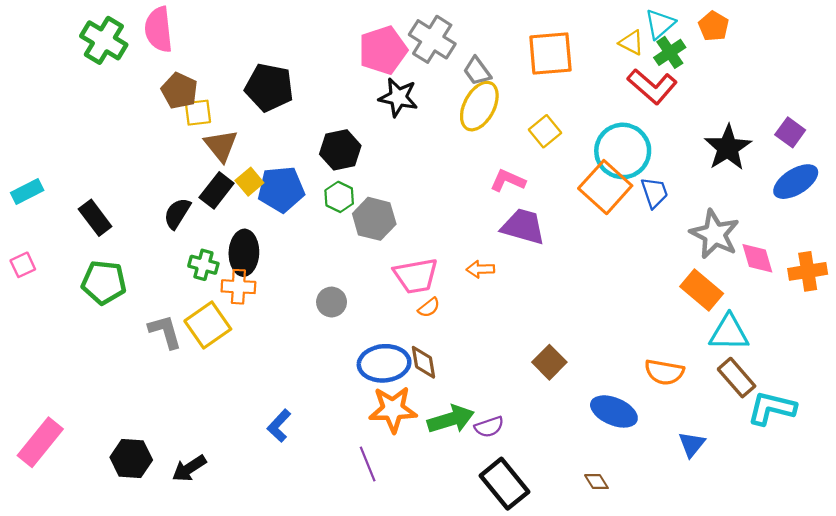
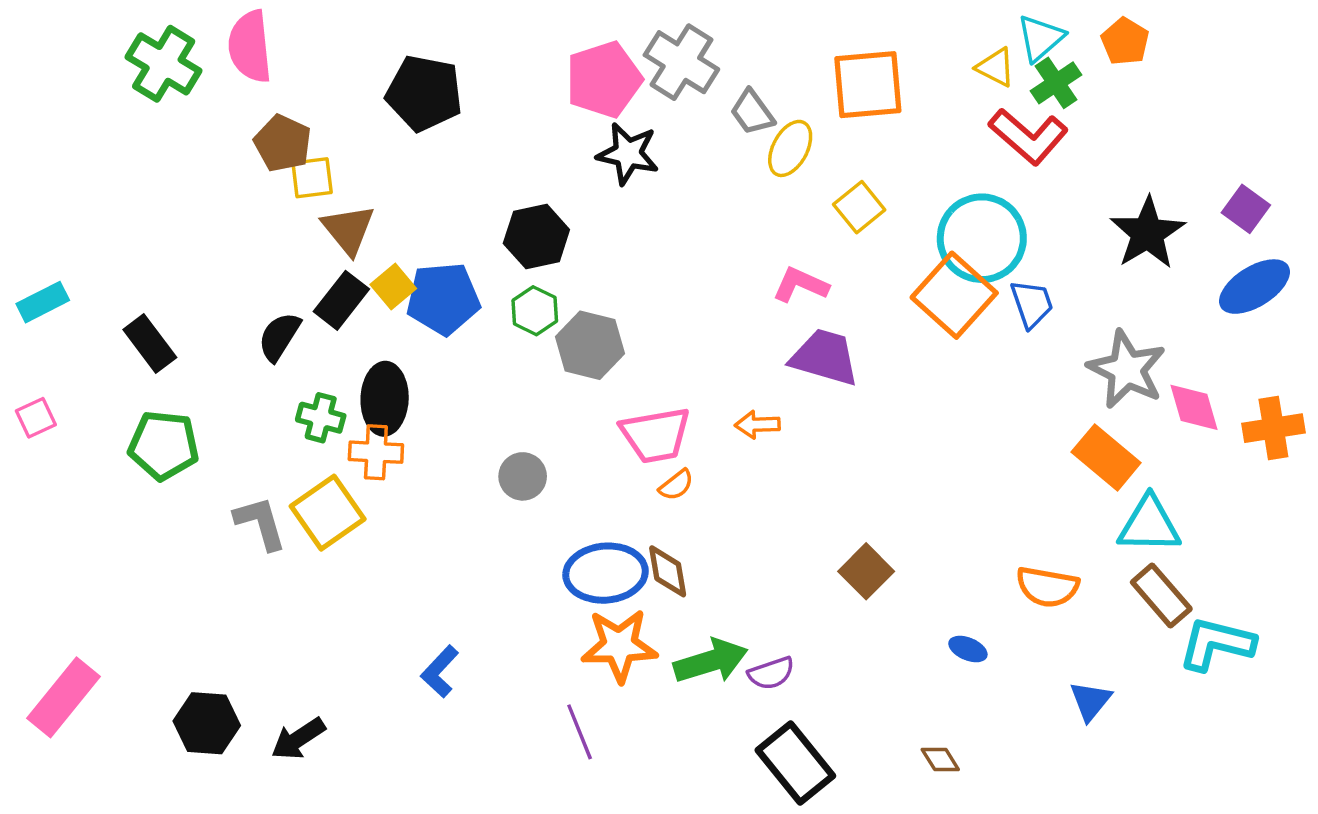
black pentagon: (269, 87) -> (424, 93), moved
yellow ellipse: (479, 106) -> (790, 148), moved, size x0.7
blue ellipse: (614, 411) -> (968, 649), size x0.5

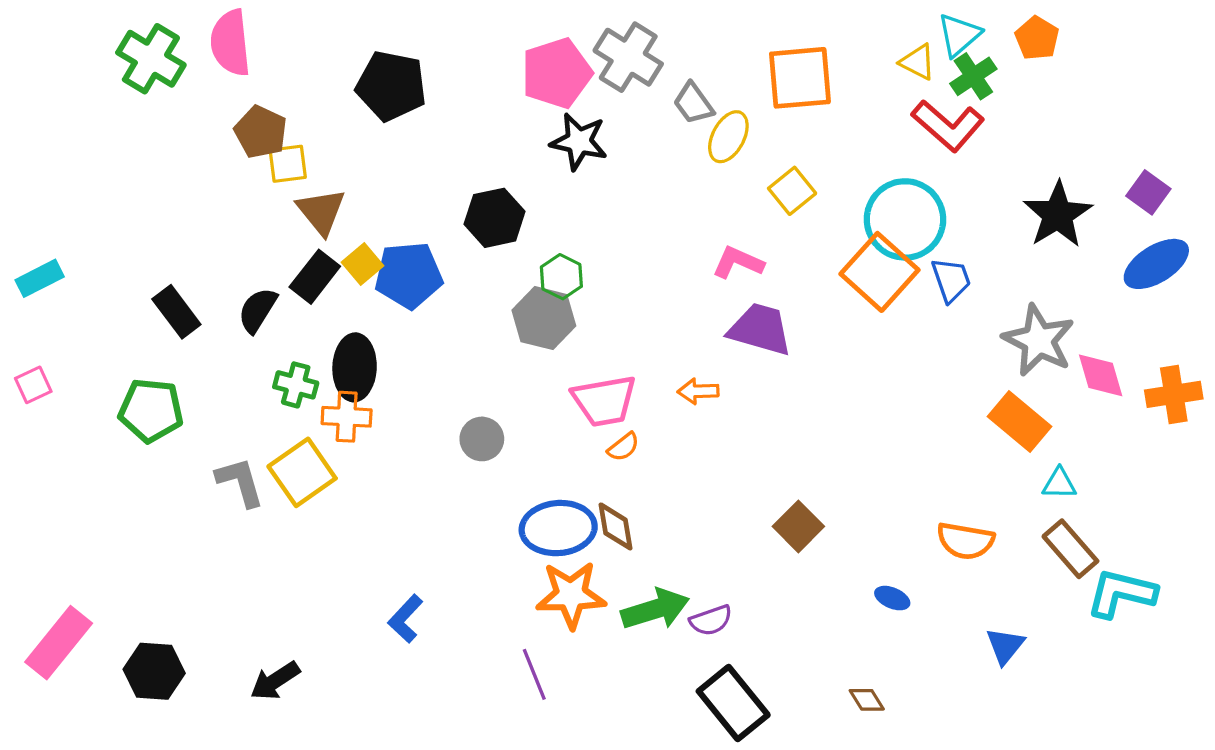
green hexagon: (535, 311) -> (561, 277), moved
black rectangle: (150, 343) -> (176, 312), moved
cyan triangle: (1149, 525) -> (1059, 484), size x0.6
black hexagon: (207, 723) -> (154, 671), moved

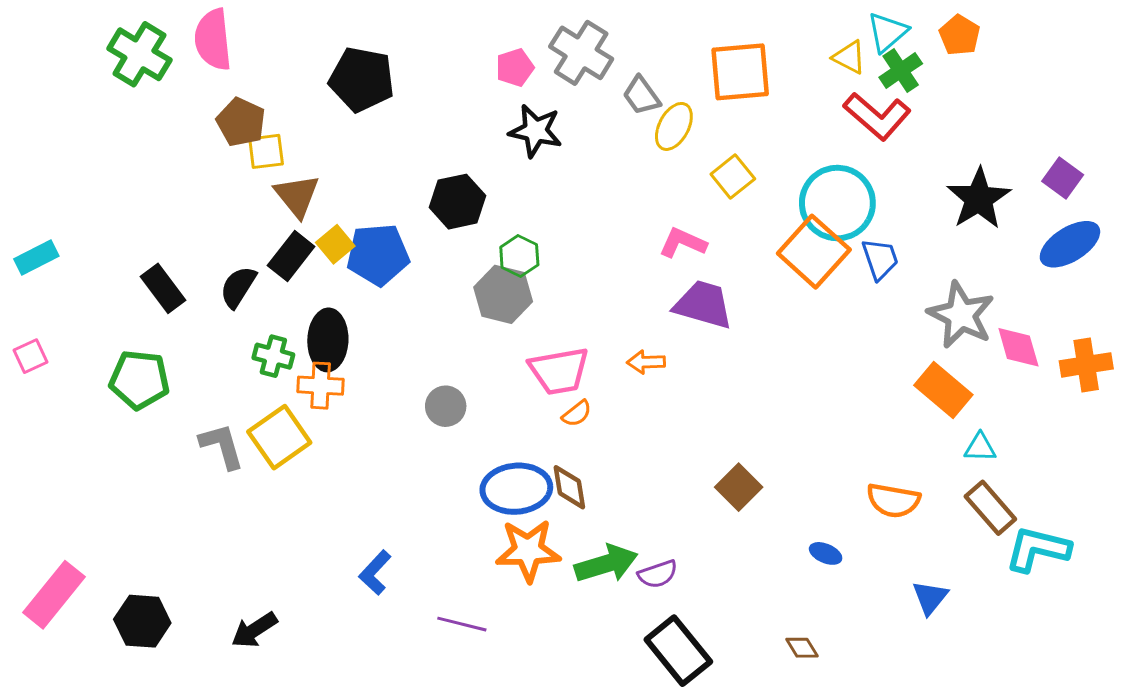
pink pentagon: (557, 73) -> (515, 68), size x0.6
purple line: (534, 674) -> (462, 624), moved, turned -54

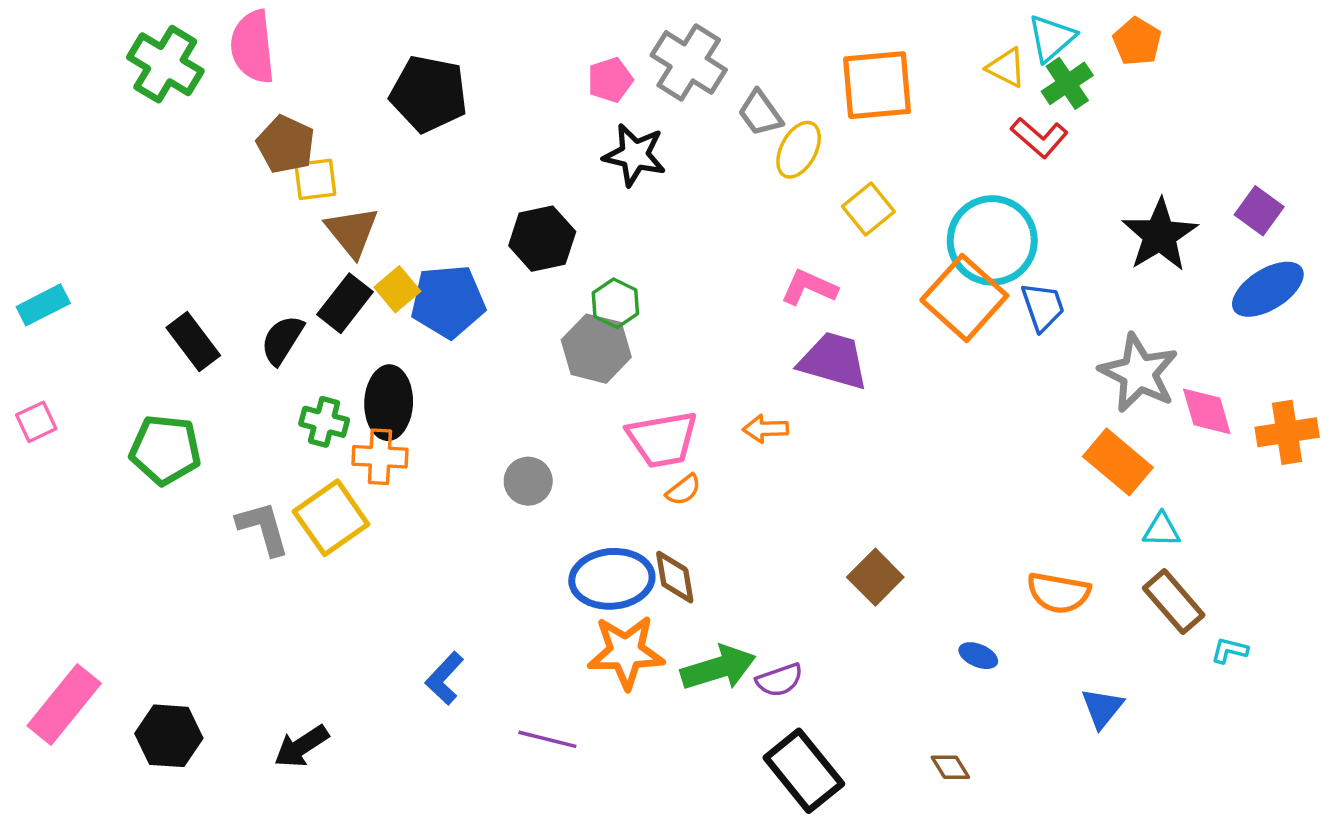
red L-shape: (877, 116) -> (1039, 137), size x0.7
cyan L-shape: (1038, 549) -> (1229, 650), size x0.5

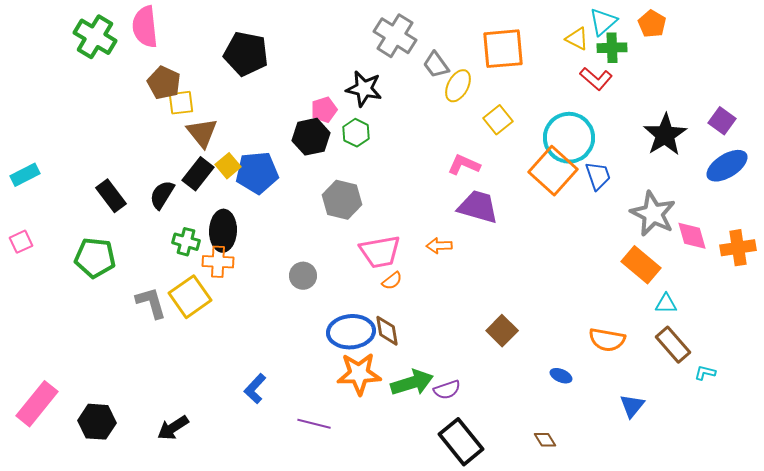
pink pentagon: (610, 80) -> (324, 110), moved
green cross: (1067, 83) -> (612, 48), turned 32
green hexagon: (615, 303) -> (356, 133), moved

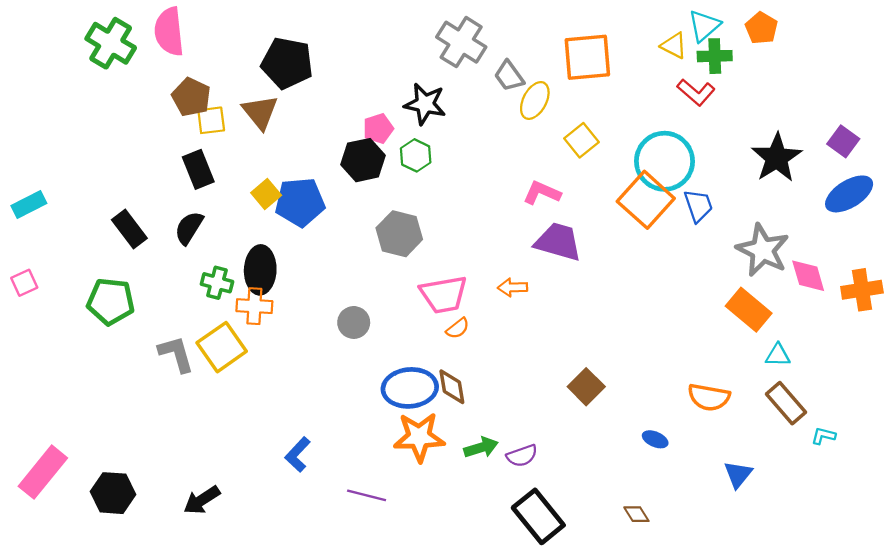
brown triangle: (202, 133) -> (260, 112), moved
black rectangle: (198, 174) -> (198, 169), moved, turned -60
green arrow: (412, 383) -> (481, 448), size x0.7

